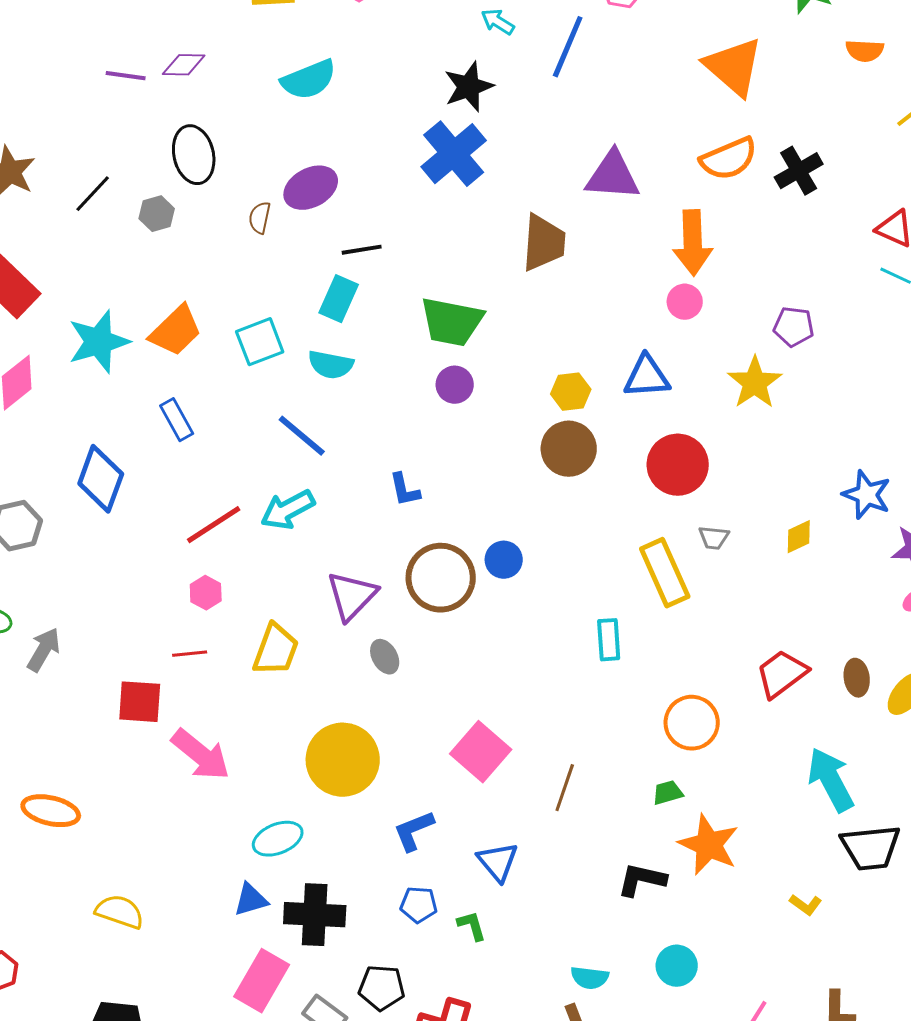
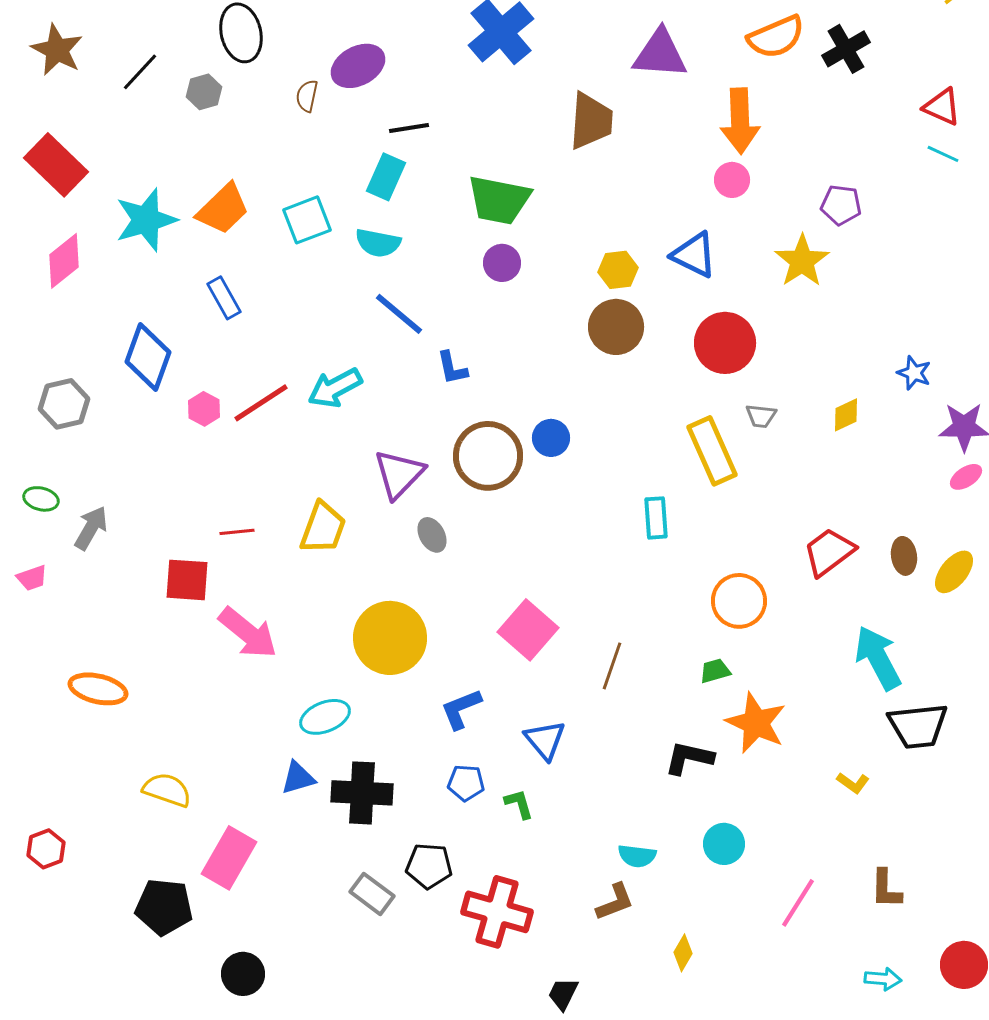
blue triangle: (647, 377) -> (694, 255), turned 30
blue line: (302, 436) -> (399, 314), moved
blue star: (867, 495) -> (914, 373), size x0.7
pink hexagon: (206, 593) -> (204, 409), moved
pink rectangle: (262, 981) -> (229, 858), moved

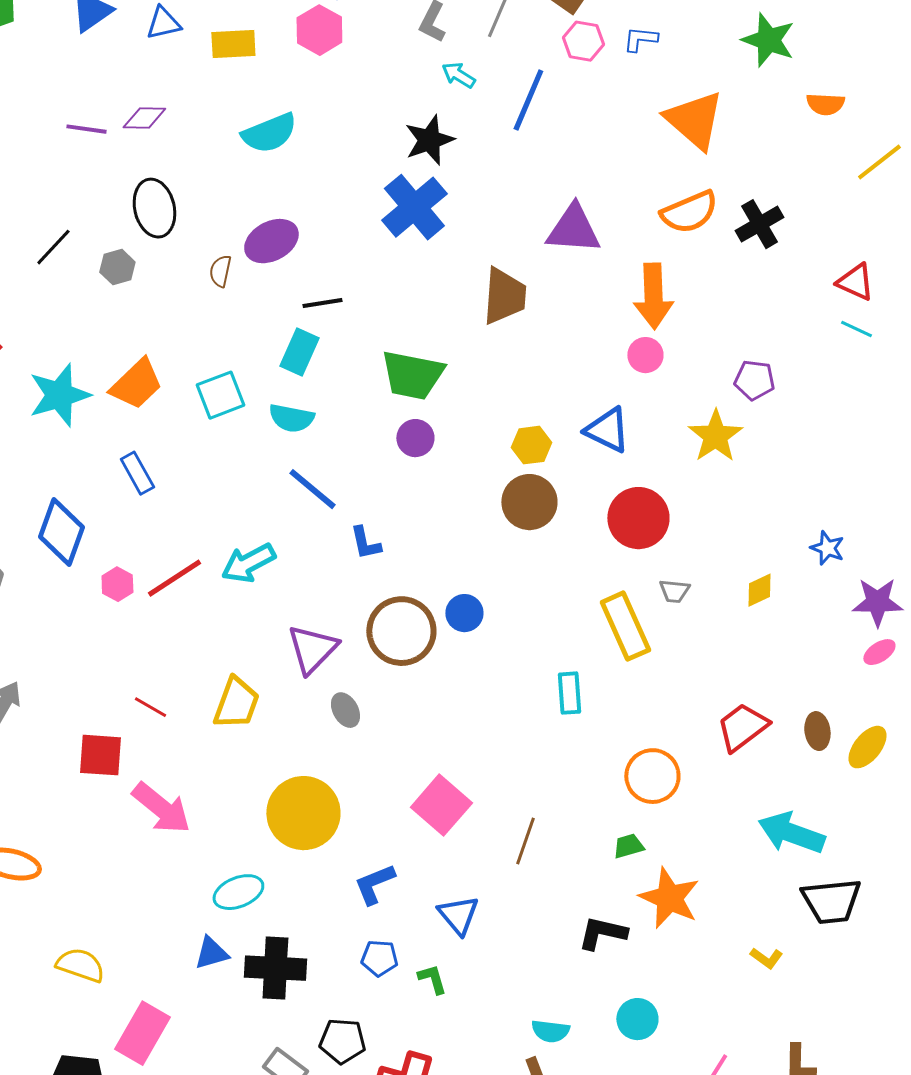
red line: (237, 532) -> (150, 707), turned 36
cyan arrow: (878, 658) -> (791, 833), turned -42

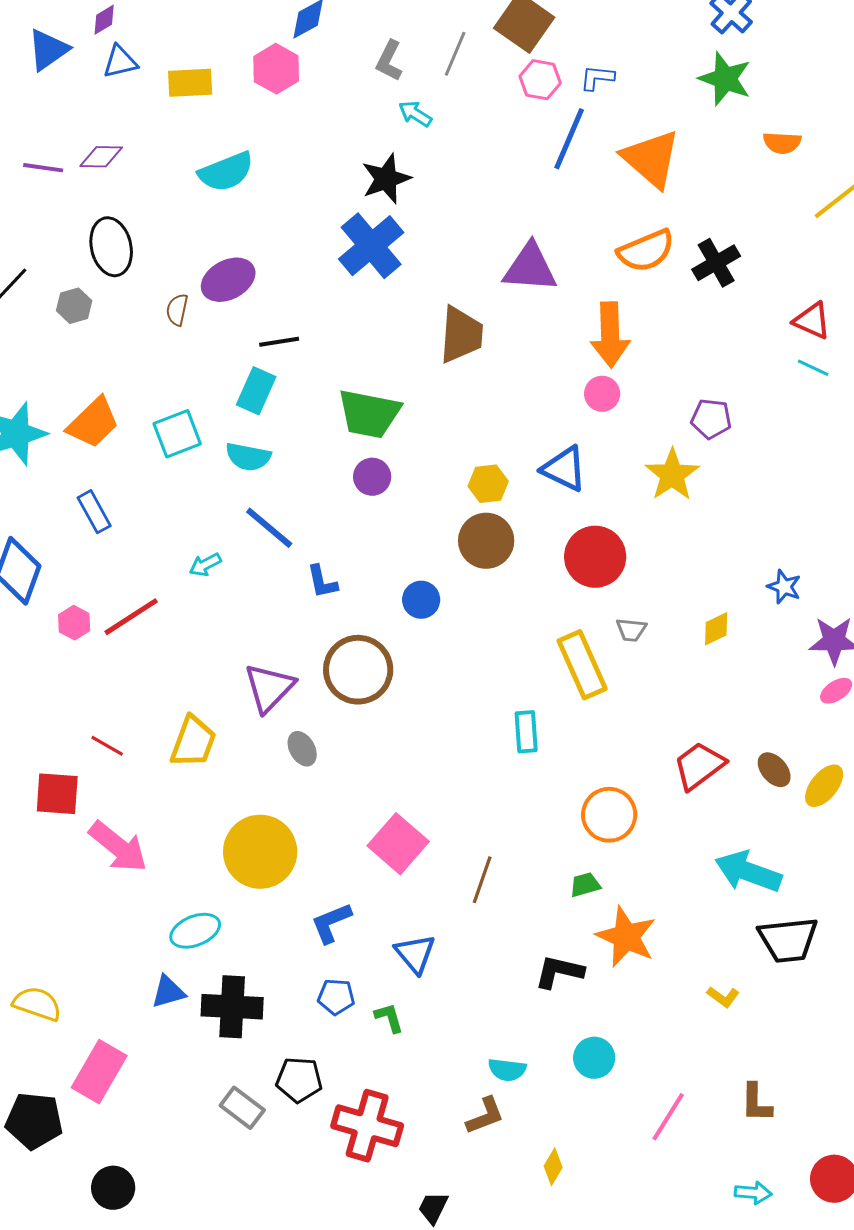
blue line: (528, 100) -> (569, 139), moved
cyan arrow: (248, 563) -> (205, 565), moved, size x0.6
blue circle: (464, 613) -> (421, 600), moved
brown ellipse: (817, 731) -> (774, 770), turned -33

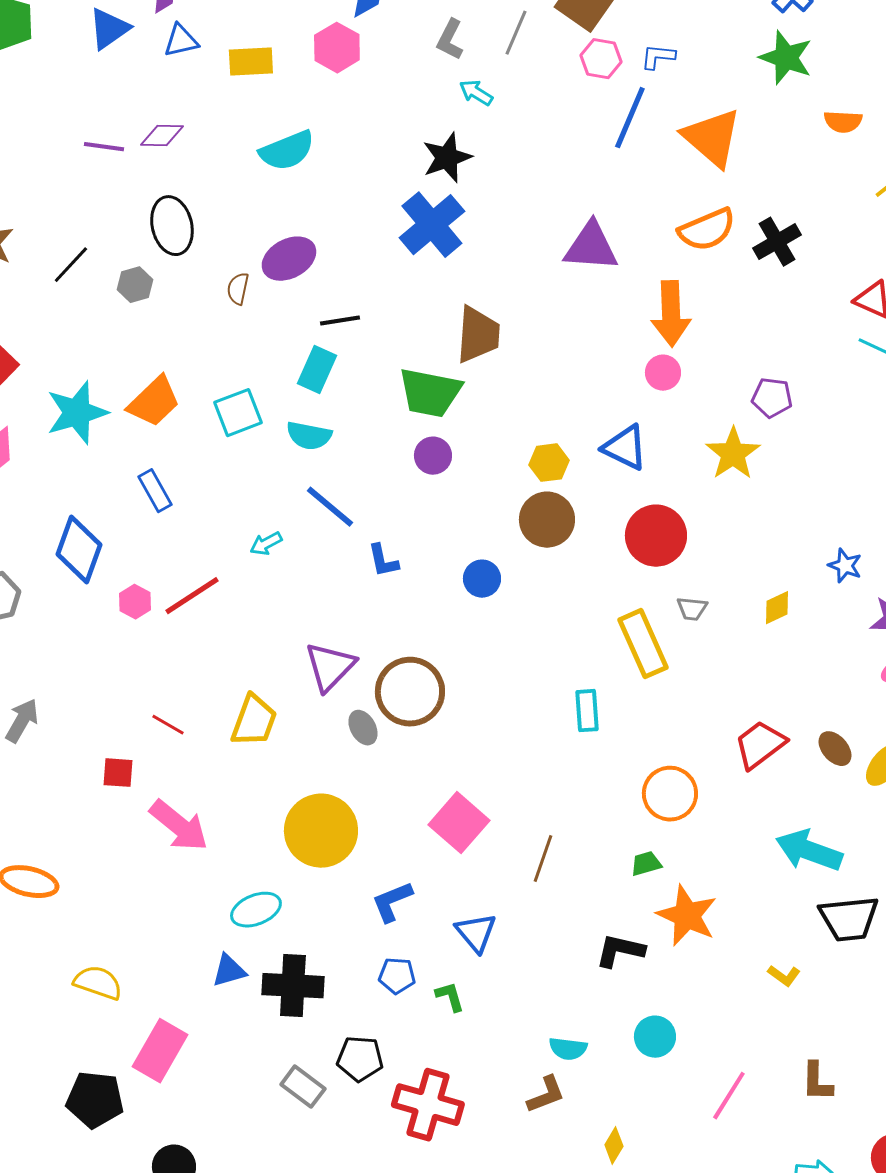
brown trapezoid: (461, 335) -> (478, 335), moved
brown circle: (358, 670) -> (410, 692), moved
red square: (57, 794) -> (118, 773), size x0.7

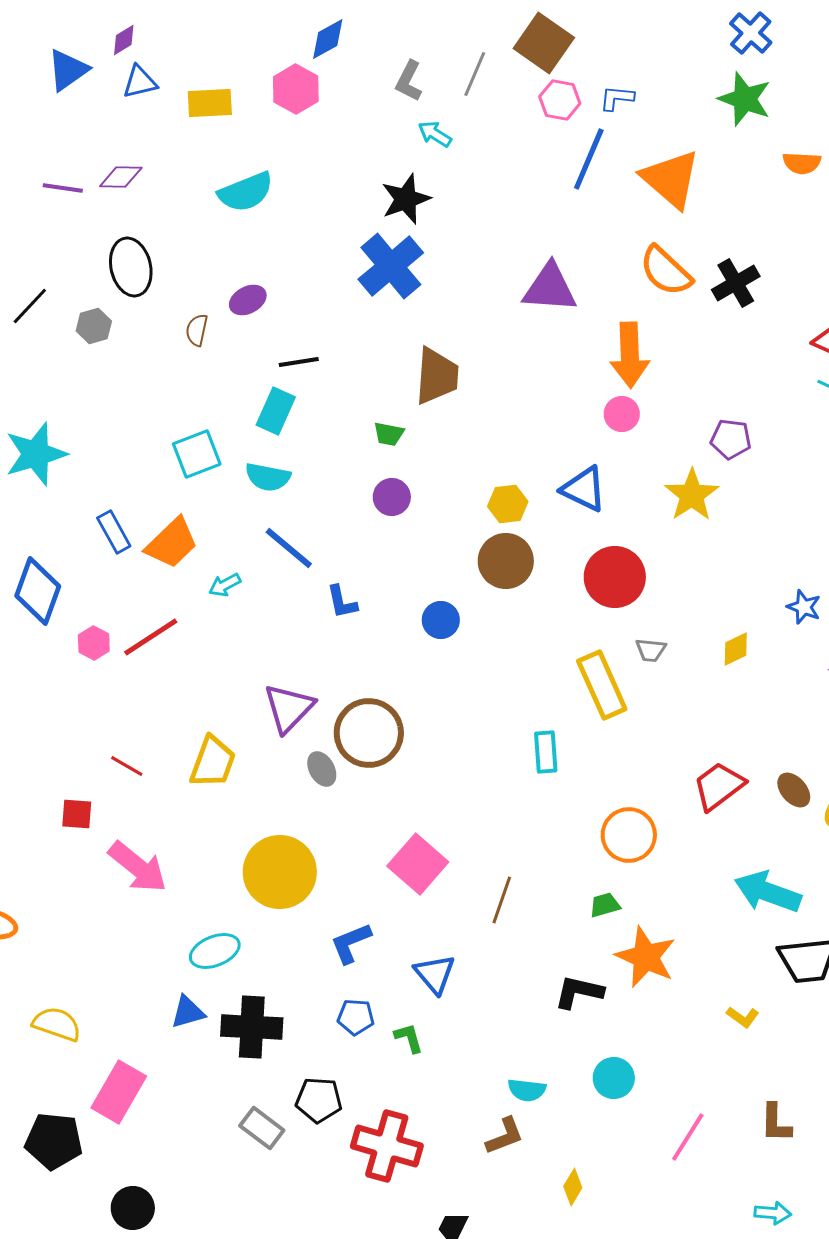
orange semicircle: (707, 230) -> (666, 271), turned 66
purple ellipse: (289, 259) -> (248, 300), size x0.7
green trapezoid: (430, 393) -> (389, 434), size x0.5
orange trapezoid: (154, 402) -> (172, 543), moved

